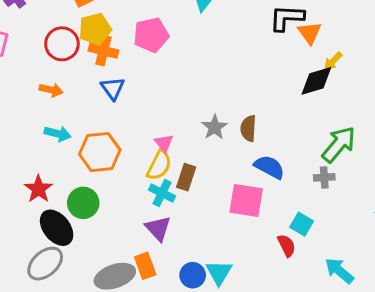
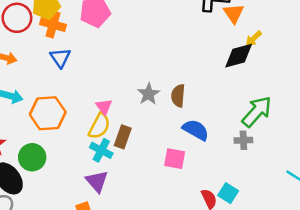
pink square: (246, 201) -> (175, 159), size x0.7
cyan square: (302, 224) -> (228, 193), moved

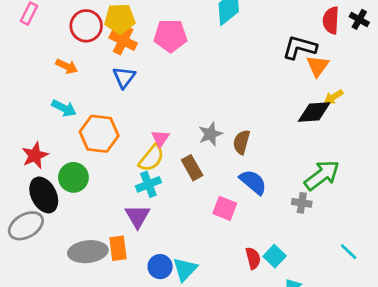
brown rectangle: (123, 137) -> (192, 168), moved, turned -60
cyan cross: (101, 150) -> (148, 184), turned 30

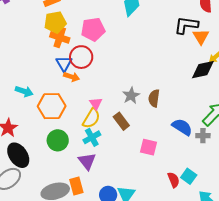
red circle: (86, 26) -> (81, 57), moved
orange arrow: (67, 66) -> (72, 77), moved
green circle: (73, 177) -> (58, 140), moved
blue semicircle: (253, 182) -> (182, 127), moved

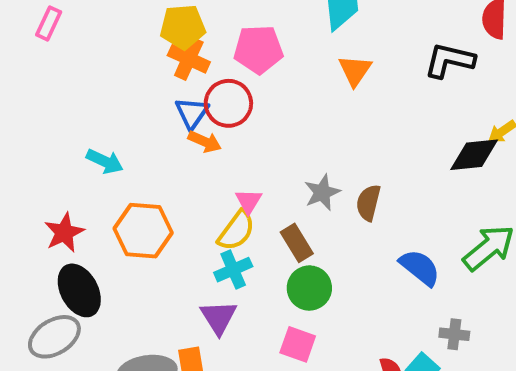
orange triangle: (201, 37) -> (355, 71), moved
orange hexagon: (52, 106) -> (143, 231), moved
gray cross: (203, 136) -> (454, 334), moved
green circle: (58, 140) -> (309, 288), moved
pink square: (149, 147) -> (298, 344), moved

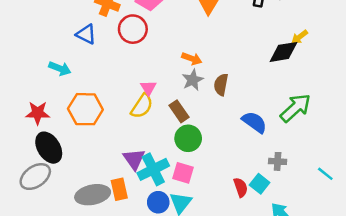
blue triangle: (192, 113) -> (86, 34), moved, turned -35
orange arrow: (205, 142) -> (192, 59), moved
red star: (64, 233) -> (38, 113), turned 30
cyan cross: (233, 270) -> (153, 169), moved, size x1.4

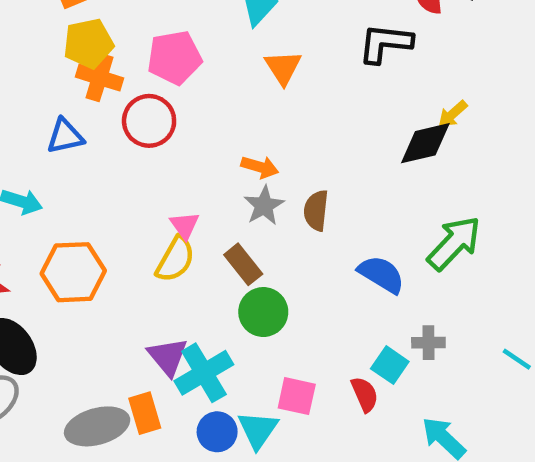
blue triangle: (86, 34) -> (65, 136), turned -35
pink square: (183, 173) -> (297, 396), moved
cyan square: (260, 184) -> (390, 365), moved

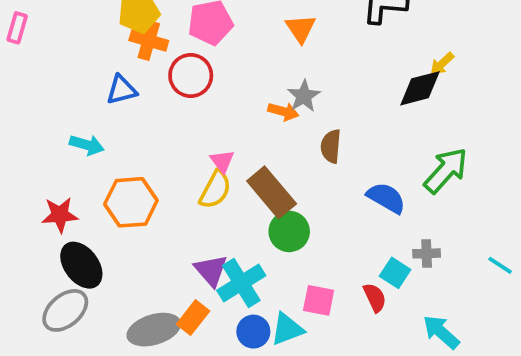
gray star: (264, 206) -> (304, 96), moved
brown rectangle: (243, 264) -> (272, 192), size x1.5
orange rectangle: (145, 413) -> (193, 318), turned 56
cyan triangle: (258, 430) -> (287, 329), turned 36

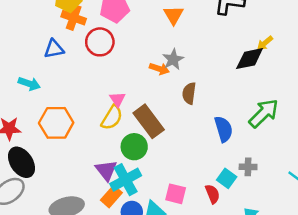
blue semicircle: (386, 198) -> (224, 129), turned 40
green circle: (289, 231) -> (134, 147), moved
orange rectangle: (193, 318) -> (111, 196), moved

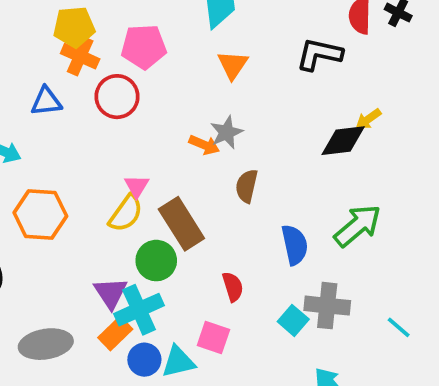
gray cross: (248, 167) -> (327, 306), size x1.6
red semicircle: (213, 194) -> (233, 287), moved

